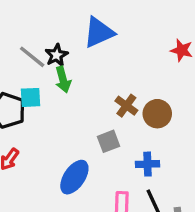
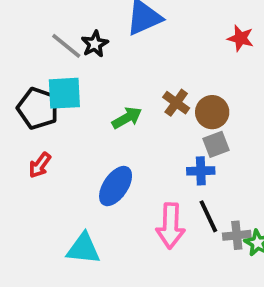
green arrow: (63, 80) -> (127, 118), moved, turned -105
cyan square: (30, 97) -> (64, 93), size x1.4
gray square: (109, 141) -> (216, 144), moved

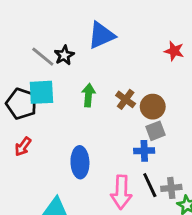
green arrow: (127, 118) -> (89, 95), moved, turned -55
blue ellipse: (116, 186) -> (80, 162), turned -36
gray cross: (237, 235) -> (171, 188), moved

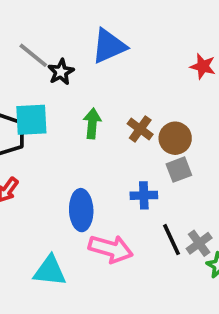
gray line: (43, 57) -> (33, 55), moved
blue cross: (144, 151) -> (144, 195), moved
gray cross: (171, 188) -> (199, 243), turned -30
pink arrow: (121, 192) -> (111, 249), moved, turned -76

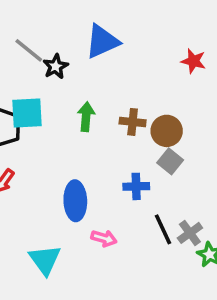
brown cross: (140, 129) -> (133, 122), turned -30
gray square: (179, 170) -> (170, 161), turned -30
pink arrow: (111, 249) -> (104, 238), size x0.6
cyan triangle: (50, 271) -> (45, 260), turned 48

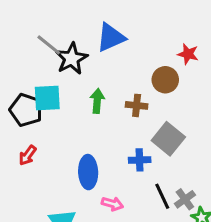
black star: (56, 66) -> (71, 59), size x1.5
brown circle: (167, 131) -> (165, 80), moved
gray square: (170, 161) -> (168, 139), size x1.5

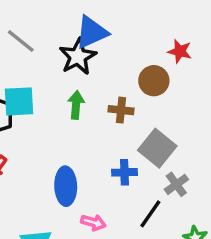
black star: (71, 59) -> (78, 57), moved
black line: (162, 196) -> (150, 214), turned 60
gray cross: (185, 199) -> (176, 184), moved

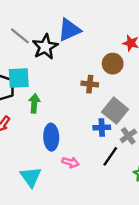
black star: (78, 57) -> (45, 47), moved
green arrow: (76, 105) -> (34, 103), moved
blue cross: (124, 172) -> (102, 127), moved

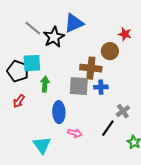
brown cross: (90, 84) -> (91, 68), size x1.5
gray square: (115, 111) -> (79, 86), moved, turned -35
blue cross: (102, 127) -> (101, 87), moved

